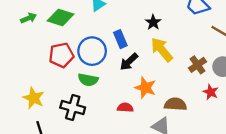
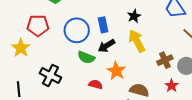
red pentagon: (61, 55) -> (38, 26), moved
green semicircle: (88, 80) -> (86, 57), moved
yellow star: (34, 98) -> (21, 48), moved

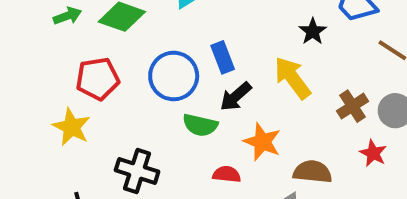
black star: (134, 16) -> (313, 31), moved

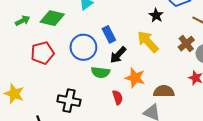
brown cross: (352, 106) -> (186, 44), moved
yellow star: (71, 127) -> (14, 94), moved
red semicircle: (227, 174) -> (118, 97), turned 72

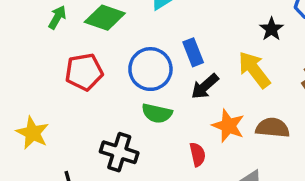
green arrow: (23, 21) -> (57, 17), turned -40
green semicircle: (101, 72) -> (157, 113), moved
brown semicircle: (164, 91) -> (273, 128), moved

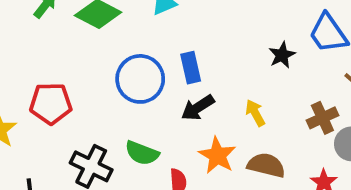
yellow arrow: (254, 70) -> (255, 113), moved, size x0.6
red pentagon: (84, 72) -> (51, 104), moved
green semicircle: (157, 113) -> (142, 153), moved

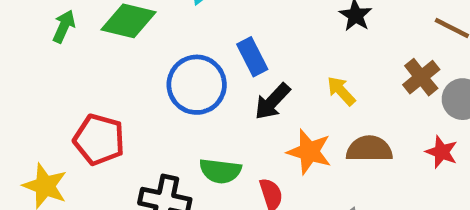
red pentagon: (51, 104) -> (99, 140), turned 30

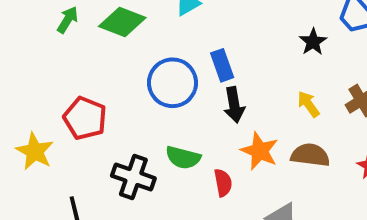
yellow arrow: (341, 91) -> (308, 104), moved
black arrow: (272, 101) -> (234, 105), turned -60

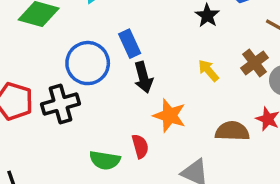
brown semicircle: (310, 155) -> (232, 131), moved
green semicircle: (183, 158) -> (105, 160), moved
black cross: (133, 177) -> (61, 104), moved, turned -30

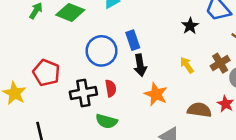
black cross: (61, 104) -> (83, 93), moved
red semicircle: (140, 146) -> (111, 88), moved

